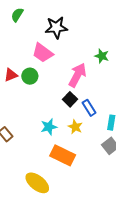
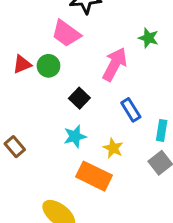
black square: (70, 99) -> (79, 98), moved
yellow star: (75, 127) -> (113, 148), moved

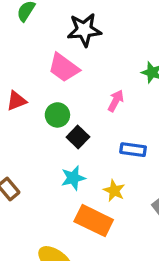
pink arrow: (115, 64) -> (116, 101), size x0.6
green circle: (48, 66) -> (57, 115), moved
blue rectangle: (131, 110) -> (133, 150), turned -50

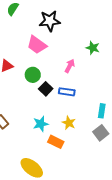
blue rectangle: (133, 150) -> (67, 92), moved
cyan star: (73, 178) -> (41, 124), moved
orange rectangle: (94, 221) -> (56, 142), size x0.7

